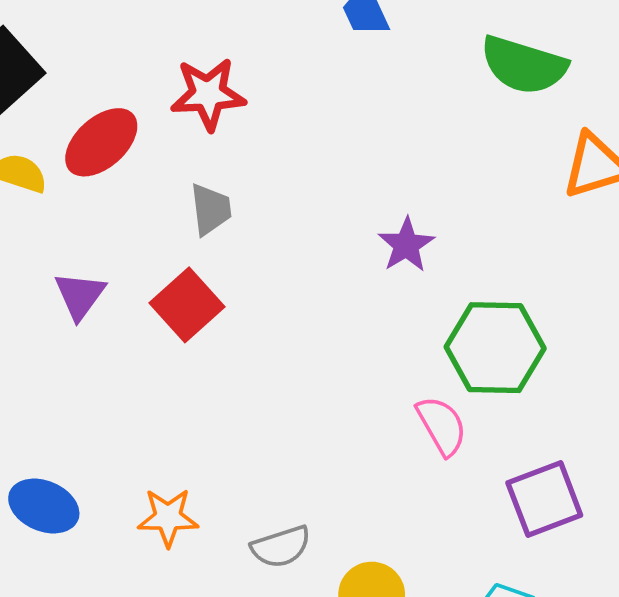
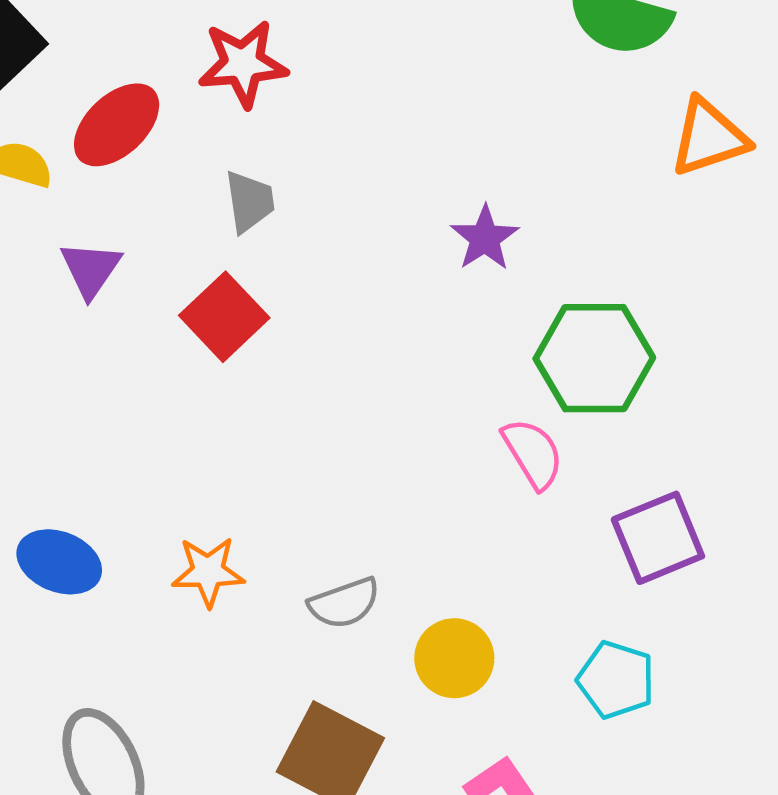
purple triangle: (80, 295) -> (91, 269), moved

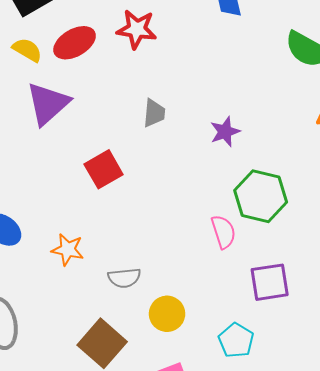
gray trapezoid: (250, 202) -> (154, 113), moved
purple triangle: (91, 269) -> (48, 104), size x1.6
red square: (224, 317) -> (104, 169), moved

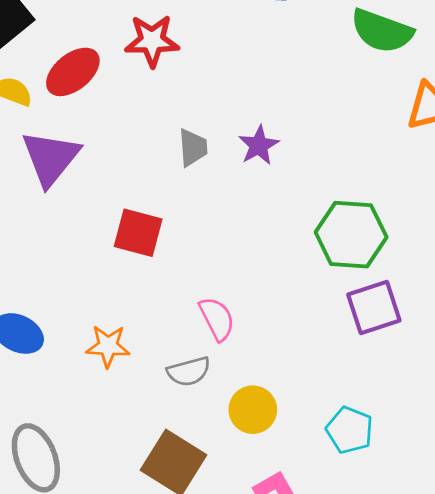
purple star: (225, 132) -> (259, 145), moved
red square: (104, 169) -> (138, 233), turned -36
pink semicircle: (223, 232) -> (217, 319), moved
purple square: (270, 282) -> (374, 308), moved

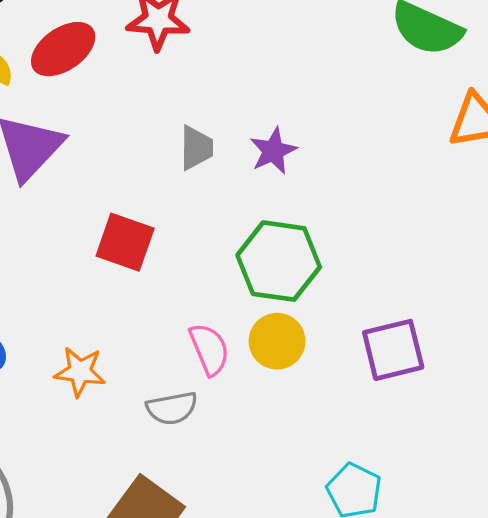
green hexagon: (351, 235) -> (279, 261), moved
yellow circle: (253, 410) -> (277, 341), moved

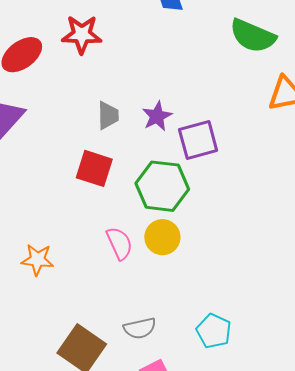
red square: (125, 242) -> (94, 168), moved
purple square: (393, 350) -> (198, 140), moved
gray semicircle: (172, 408) -> (140, 328), moved

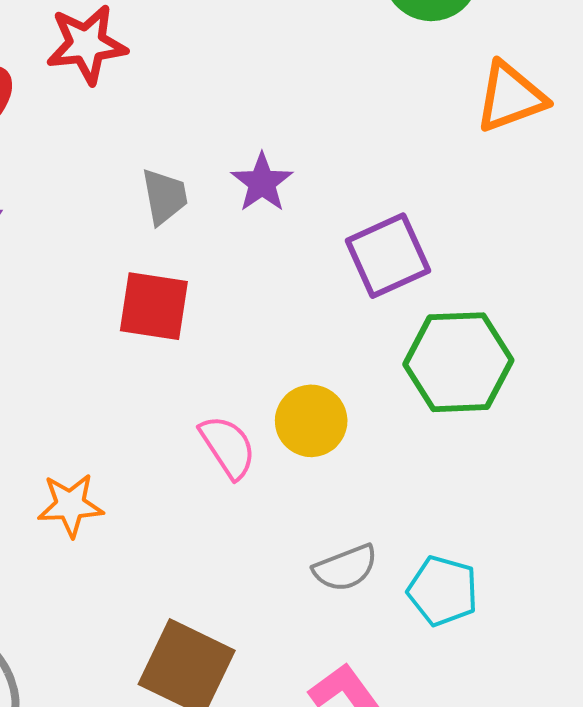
purple square: (198, 140) -> (388, 256), moved
green hexagon: (162, 186) -> (458, 362), moved
gray semicircle: (140, 328) -> (345, 568), moved

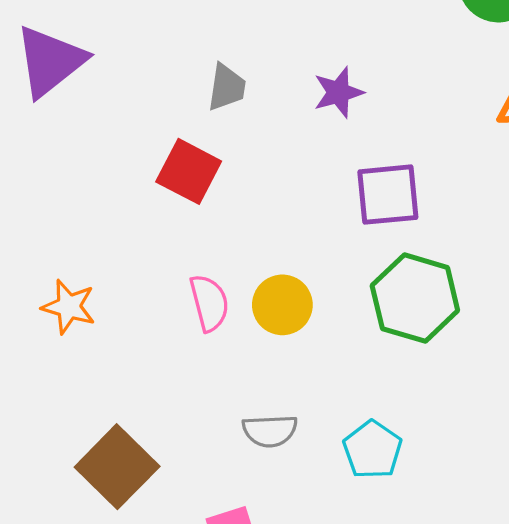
purple star: (262, 183) -> (338, 92), moved
cyan pentagon: (443, 591) -> (372, 450), moved

